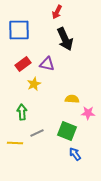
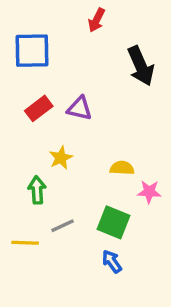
black arrow: (65, 39) -> (141, 66), moved
yellow star: (34, 84) -> (61, 158), moved
blue arrow: (75, 154) -> (112, 261), moved

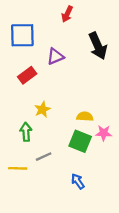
purple triangle: (80, 108) -> (55, 56), moved, turned -36
green square: (114, 222) -> (80, 141), moved

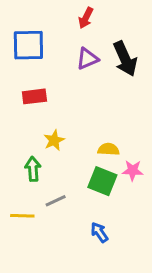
purple triangle: (55, 56) -> (87, 59), moved
red rectangle: (27, 75) -> (34, 96), turned 30

